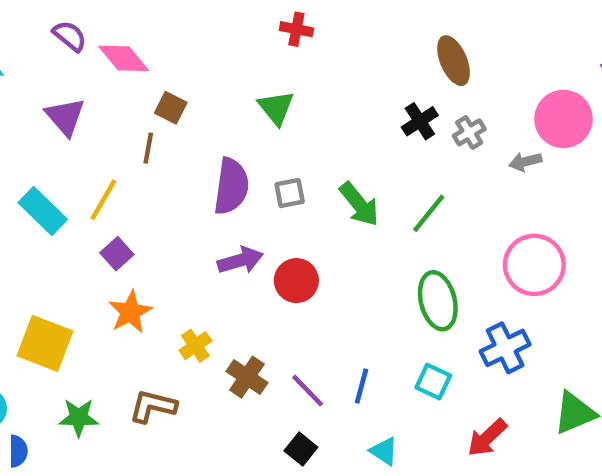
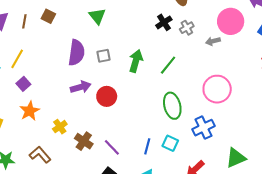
brown line: (148, 148) -> (24, 21), moved
green arrow: (359, 204) -> (136, 61), turned -125
blue line: (361, 386) -> (147, 146), moved
brown L-shape: (153, 406) -> (40, 155), turned 35

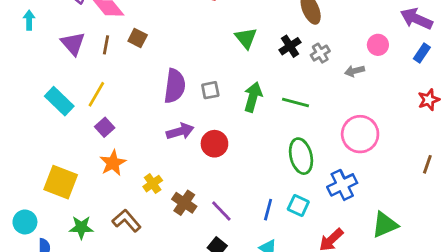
green triangle: (97, 16) -> (246, 38), moved
pink circle: (231, 21) -> (378, 45), size x0.6
green line: (168, 65) -> (296, 103), turned 66

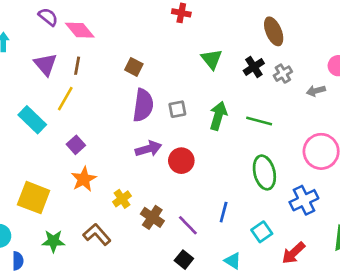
brown square: (138, 38) -> (134, 67), moved
yellow line: (96, 94) -> (65, 99), moved
cyan square: (298, 206) -> (262, 232), moved, turned 30
blue line: (268, 210) -> (224, 212), moved

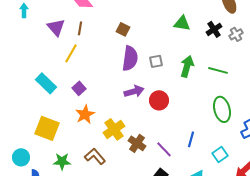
green triangle: (212, 59) -> (182, 23), turned -42
cyan rectangle: (32, 120) -> (46, 83), moved
yellow cross: (122, 199) -> (114, 129), size x1.5

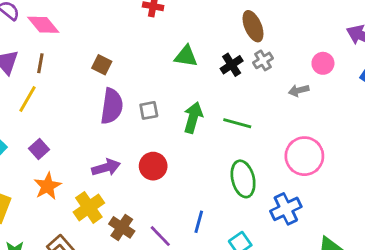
gray cross: (236, 34) -> (263, 60), moved
purple arrow: (134, 91) -> (106, 168), moved

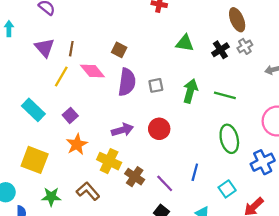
pink diamond: (43, 25) -> (92, 71), moved
yellow cross: (89, 207) -> (109, 161), turned -30

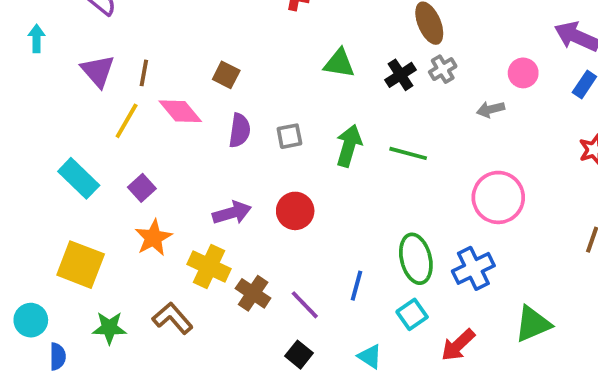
purple semicircle: (127, 82) -> (240, 130), size x0.7
green ellipse: (229, 139) -> (416, 259), moved

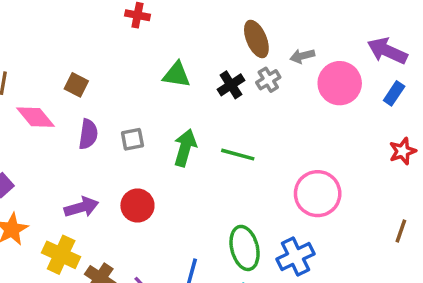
pink circle: (523, 73) -> (340, 83), size x1.6
gray arrow: (491, 109) -> (302, 56), moved

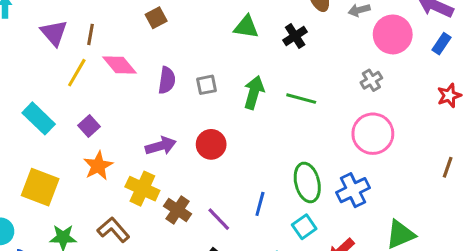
gray cross: (268, 80) -> (371, 80), moved
brown square: (76, 85) -> (156, 18), moved, turned 35

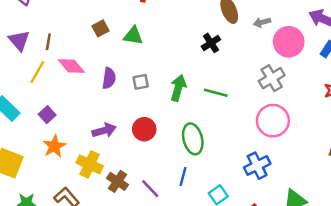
green triangle: (246, 27) -> (133, 36), moved
gray cross: (371, 80) -> (272, 78), size x1.5
green ellipse: (307, 182) -> (193, 139), moved

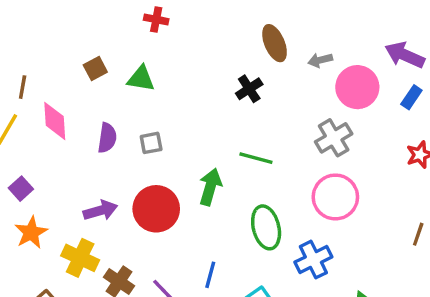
pink diamond: (71, 66) -> (55, 121), turned 36
green arrow: (178, 88) -> (210, 187), moved
red circle: (144, 129) -> (156, 209), size x1.4
green ellipse: (193, 139) -> (266, 227), moved

